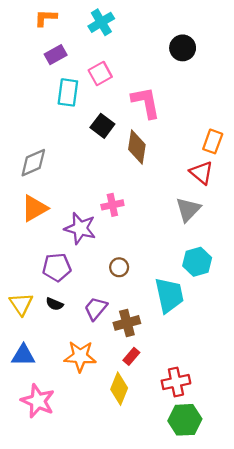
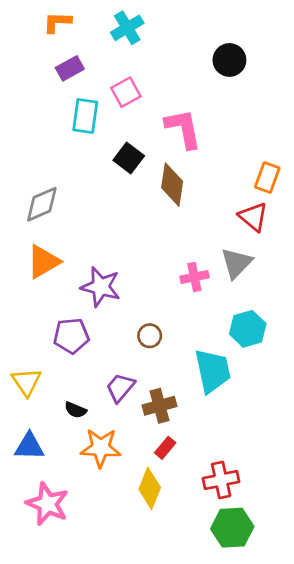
pink cross: (112, 205) -> (194, 277), moved
black semicircle: (55, 304) -> (75, 410), moved

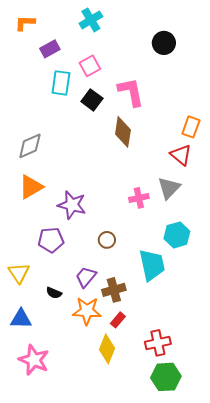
orange L-shape: (57, 22) -> (25, 23), moved
black square: (129, 158) -> (92, 100), moved
orange star: (101, 448) -> (87, 311), moved

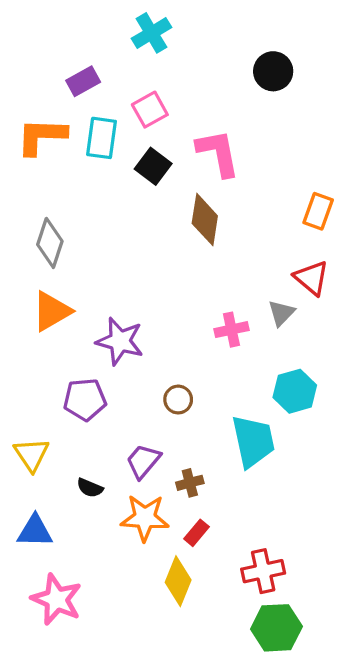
orange L-shape: (25, 23) -> (42, 136), moved, size x1.5
gray diamond: (30, 146) -> (50, 243), turned -48
red triangle: (181, 155) -> (311, 278), moved
gray triangle: (169, 188) -> (281, 313), size x0.7
brown cross: (114, 290) -> (190, 483), size x0.7

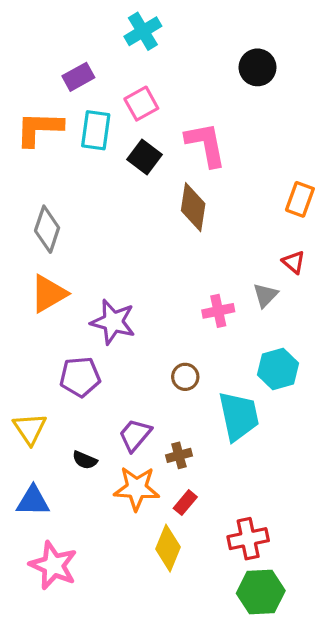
red triangle: (311, 278) -> (294, 262), size x0.7
brown circle: (178, 400) -> (185, 377), moved

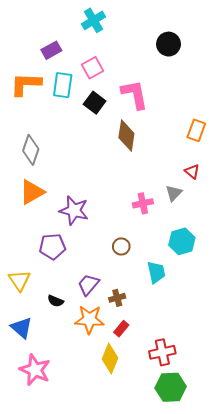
cyan trapezoid: (239, 416) -> (156, 272), size x0.7
blue triangle: (33, 501) -> (22, 328), turned 40

